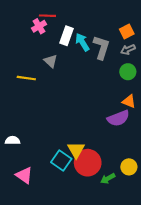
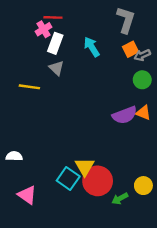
orange square: (127, 32) -> (130, 49), moved
white rectangle: (67, 36) -> (55, 43), moved
gray L-shape: (101, 47) -> (126, 20), moved
purple semicircle: (118, 118) -> (125, 115), moved

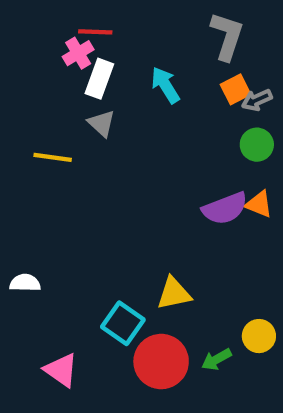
yellow triangle: (85, 167) -> (174, 293), moved, turned 48
red circle: (98, 181) -> (161, 362), moved
pink triangle: (27, 195) -> (61, 370), moved

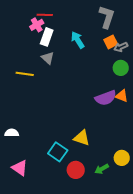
yellow triangle: (174, 293) -> (82, 138), turned 30
red circle: (161, 362) -> (76, 170), size x0.7
pink triangle: (61, 370) -> (20, 168), moved

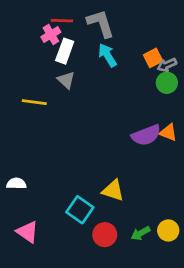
gray L-shape: (107, 17) -> (101, 23), moved, turned -35
green circle: (121, 68) -> (167, 83), moved
yellow circle: (122, 158) -> (168, 230), moved

